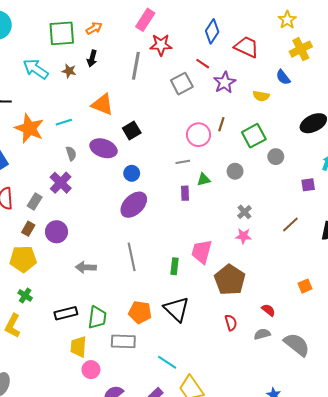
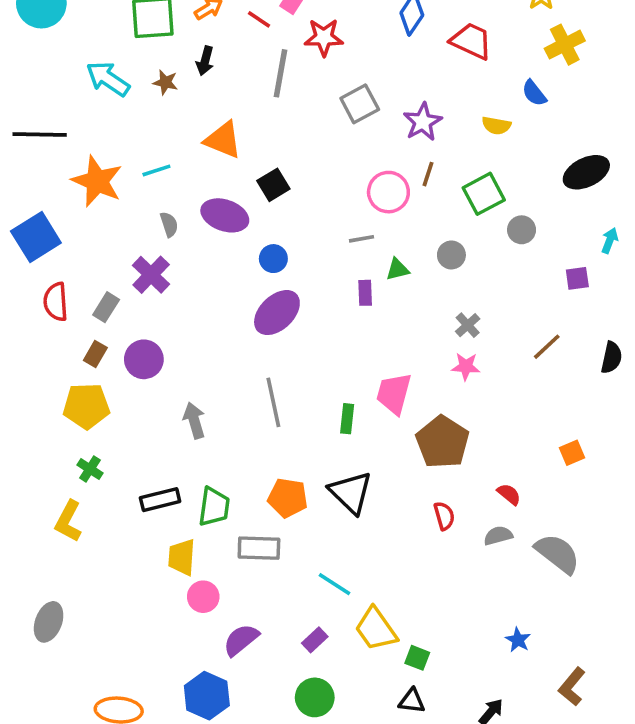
red line: (203, 64) -> (259, 19), moved
purple star: (225, 82) -> (423, 122), moved
gray arrow: (86, 267) -> (194, 420), turned 72

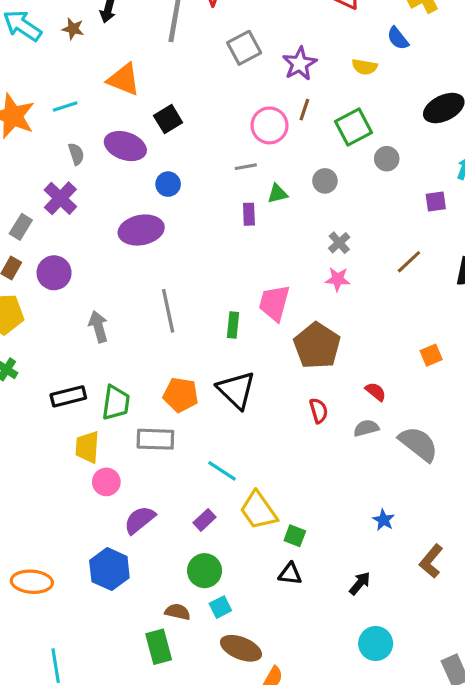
purple ellipse: (277, 313) -> (141, 230), moved, turned 33

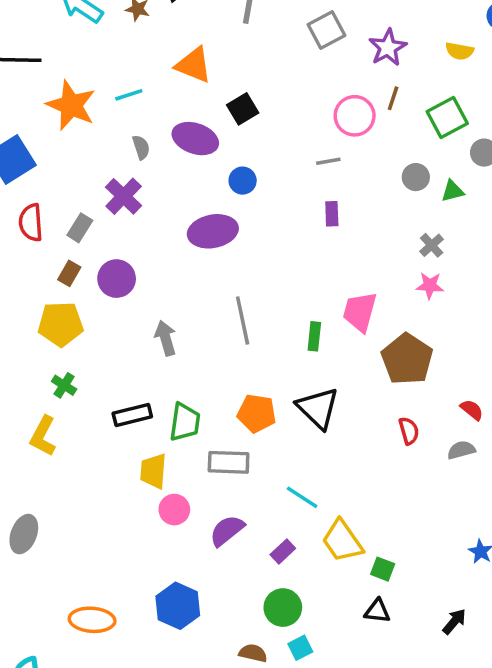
green triangle: (277, 194) -> (453, 191), moved
purple semicircle: (140, 520) -> (227, 531), moved

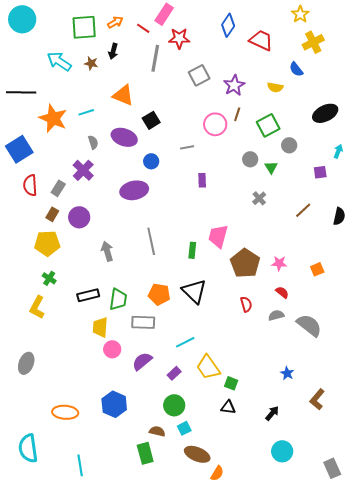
gray line: (328, 161) -> (187, 147), moved
green triangle: (453, 191) -> (271, 167), turned -48
pink star: (430, 286) -> (279, 263), moved
cyan line: (302, 497) -> (185, 342), turned -60

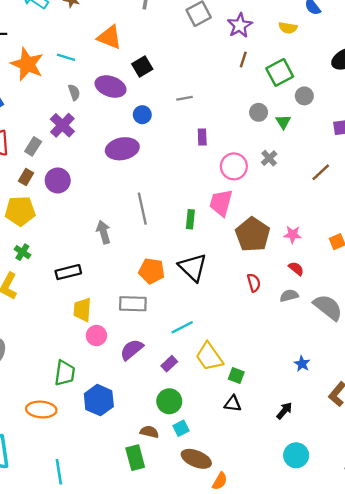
cyan line: (86, 112) -> (66, 57), turned 35
pink circle: (215, 124) -> (234, 166), moved
gray arrow: (107, 251) -> (103, 232), moved
green trapezoid: (118, 299) -> (65, 373), moved

